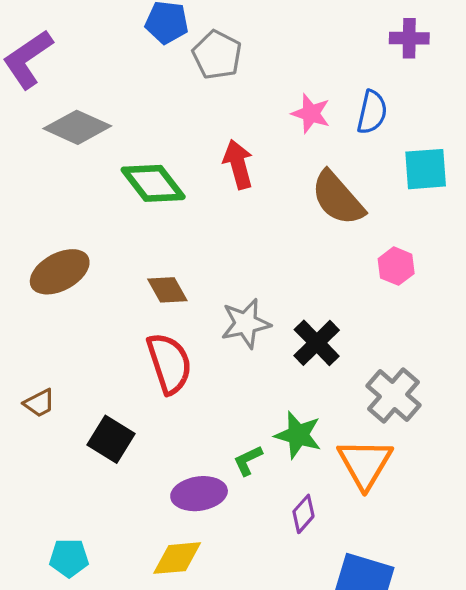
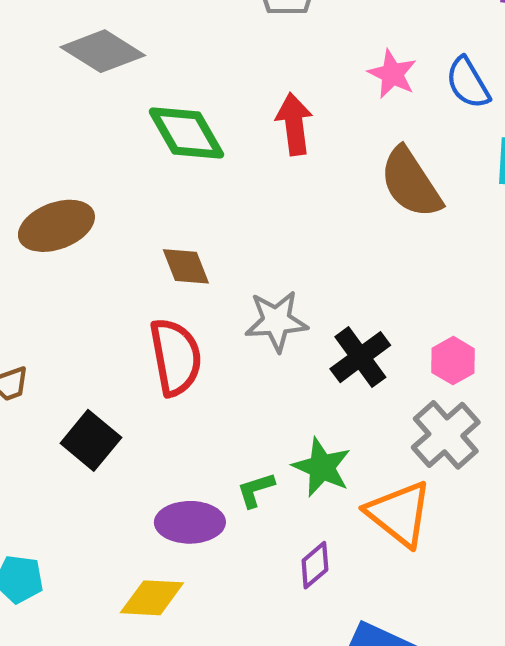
blue semicircle: (372, 112) -> (468, 83), turned 129
pink hexagon: (396, 266) -> (453, 361), moved
orange triangle: (365, 464) -> (399, 514), turned -30

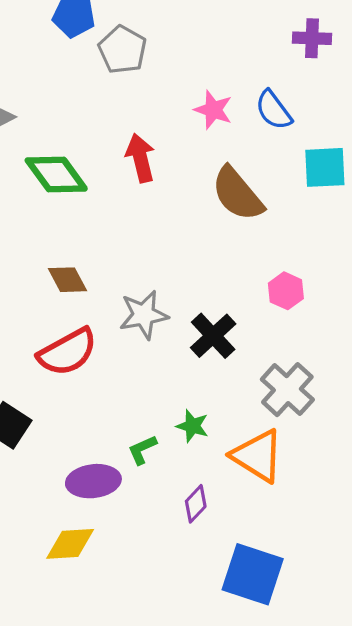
red semicircle: (176, 357) -> (67, 352), turned 78
pink hexagon: (453, 361) -> (286, 291), moved
green star: (322, 467) -> (192, 426), size x0.7

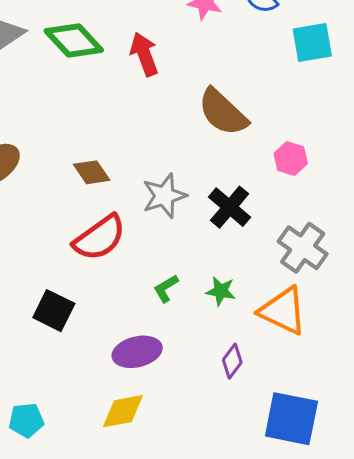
green diamond: (56, 175) -> (74, 40), moved
brown semicircle: (237, 194) -> (223, 112), moved
green L-shape: (142, 450) -> (166, 288), moved

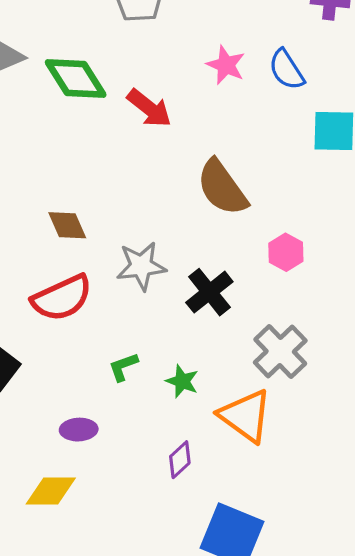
red arrow: (144, 54) -> (149, 108), turned 138
purple ellipse: (137, 352) -> (79, 430), size x0.7

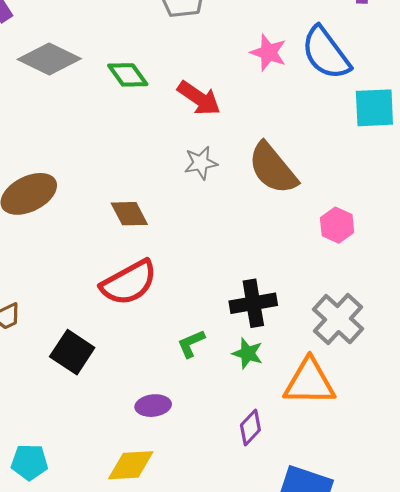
blue semicircle: (286, 70) -> (326, 53), size x1.4
green diamond: (76, 78) -> (128, 75), size x0.7
gray star: (141, 266) -> (201, 163), moved, size x0.7
black cross: (209, 292) -> (253, 303), moved, turned 33
orange triangle: (245, 416) -> (309, 382), turned -32

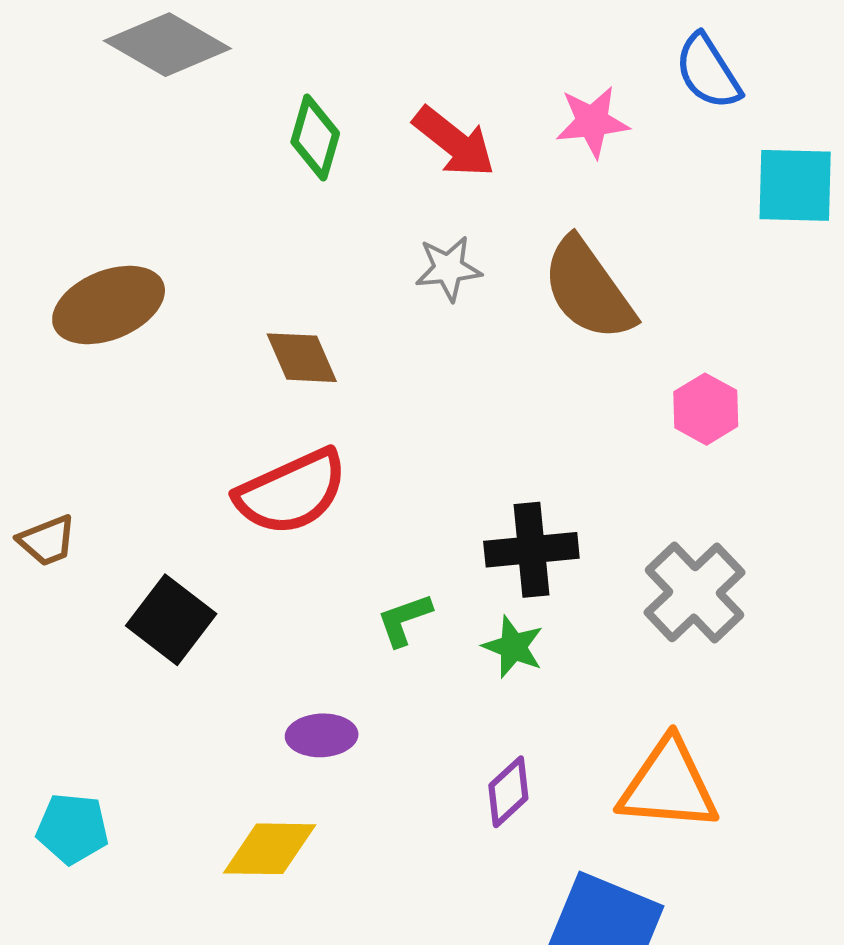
pink star: (268, 53) -> (592, 122), moved, turned -30
blue semicircle: (326, 53) -> (708, 72), size x0.7
green diamond: (128, 75) -> (315, 138), moved, turned 48
orange triangle: (309, 382) -> (668, 785), moved

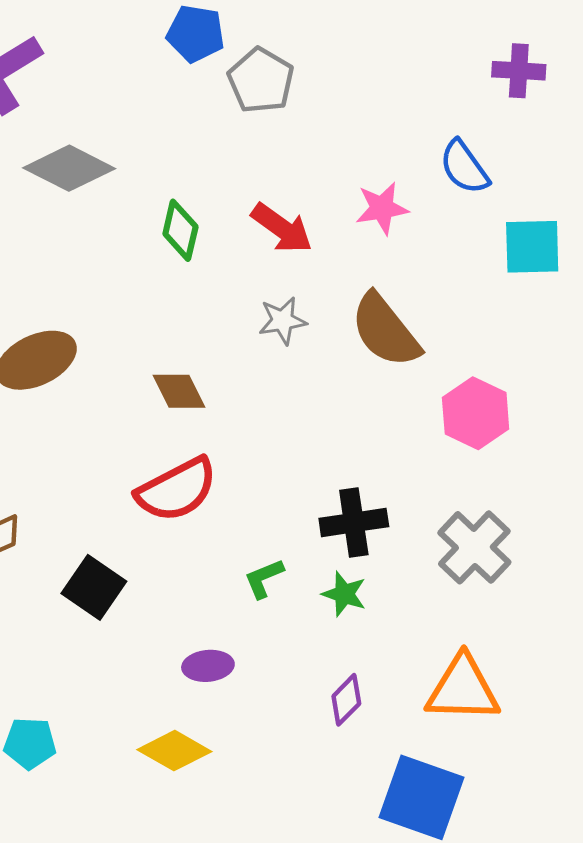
pink hexagon: (706, 409) -> (476, 413), size x1.4
yellow diamond: (270, 849) -> (174, 751), turned 32

